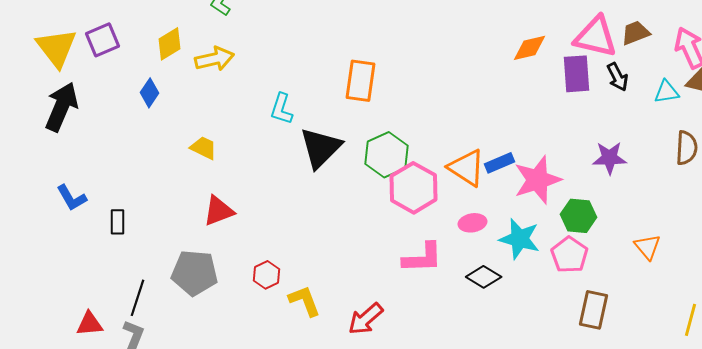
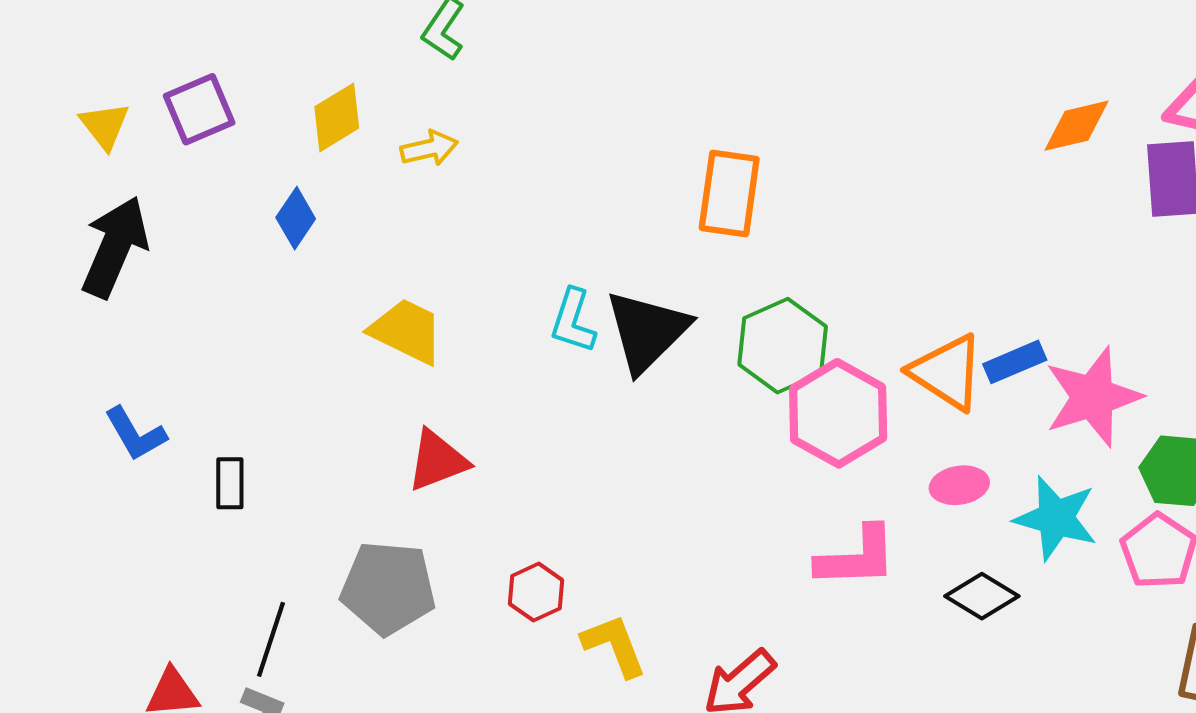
yellow triangle: (56, 48) -> (105, 126), size x0.6
yellow arrow: (214, 59) -> (429, 148), size x0.7
cyan L-shape: (282, 109) -> (573, 321), moved
yellow trapezoid: (204, 148) -> (407, 331), size x1.4

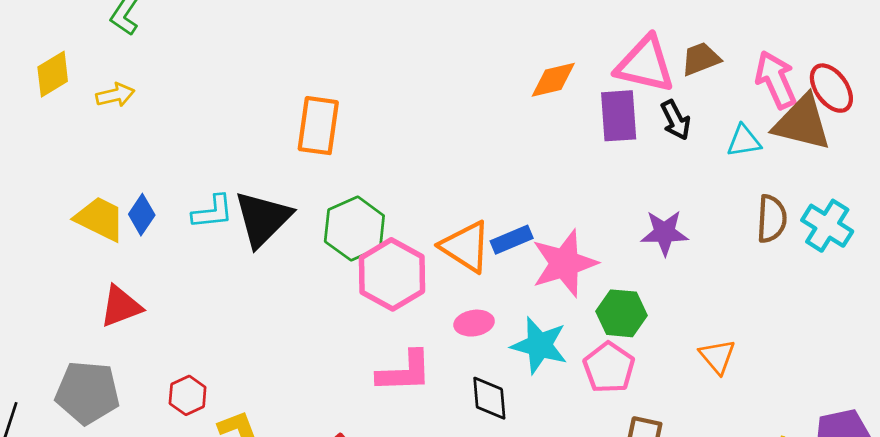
blue diamond: (296, 218) -> (142, 215), moved
cyan L-shape: (573, 321) -> (213, 212), turned -114
black diamond: (982, 596) -> (489, 398), turned 54

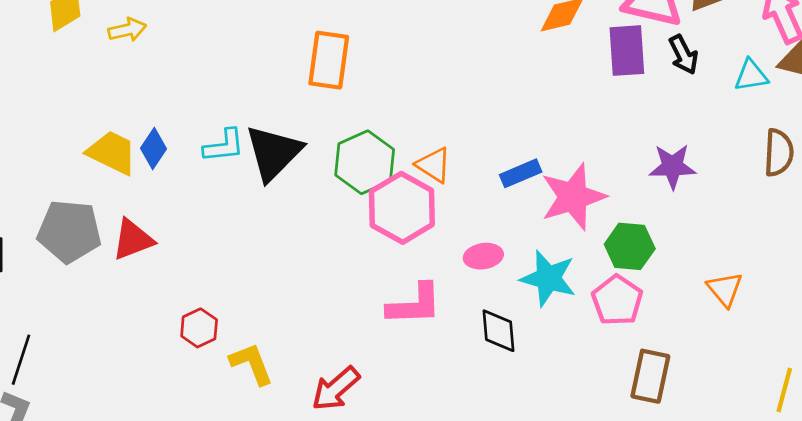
orange triangle: (466, 247) -> (434, 165), moved, size x0.7
gray pentagon: (87, 393) -> (69, 231), moved

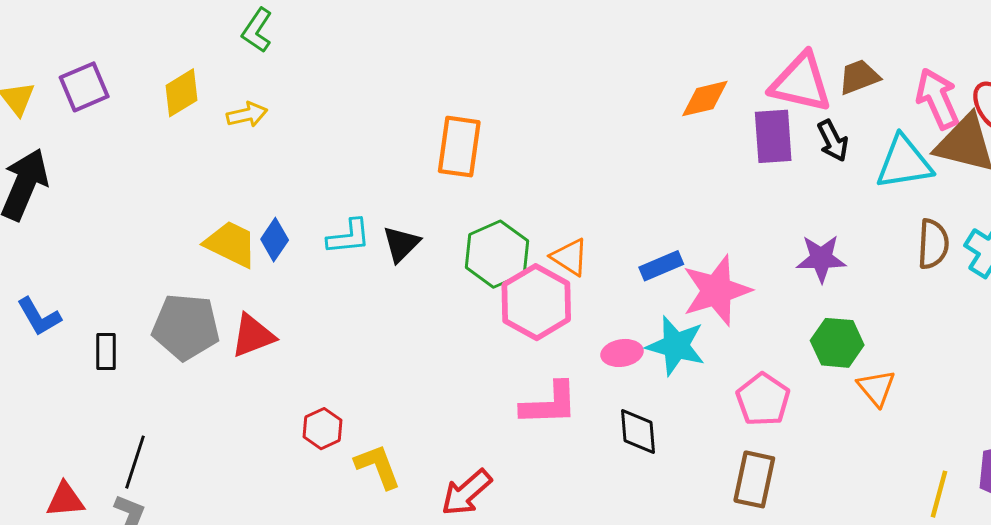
cyan triangle: (751, 75) -> (904, 163), size x1.6
black triangle: (274, 153) -> (401, 244), size x0.6
green hexagon: (630, 246) -> (837, 343), moved
cyan star: (548, 278) -> (676, 346), moved
brown rectangle: (650, 376) -> (754, 479), moved

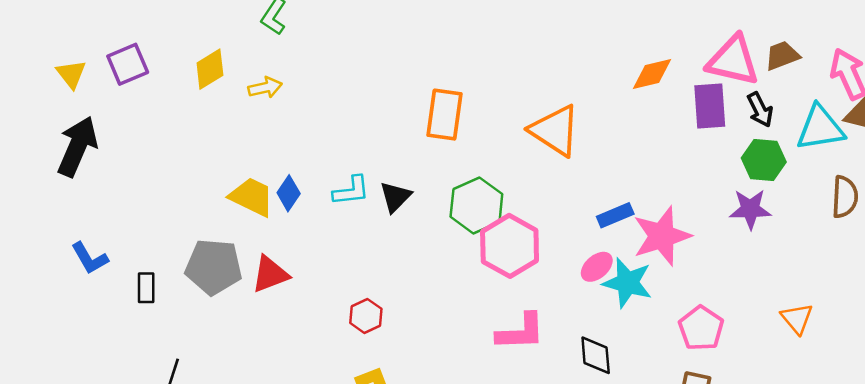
orange triangle: (570, 257) -> (555, 131), moved, size x1.6
green hexagon: (837, 343) -> (764, 160), moved
pink ellipse: (622, 353) -> (597, 267), moved, turned -32
red hexagon: (323, 429) -> (366, 316), moved

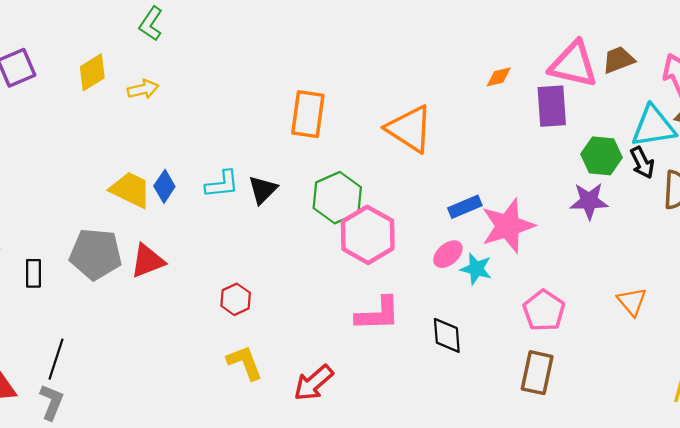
orange diamond: (652, 74) -> (499, 77), size x0.7
black arrow: (760, 110) -> (642, 163), moved
cyan star: (627, 283) -> (476, 269), size x0.7

